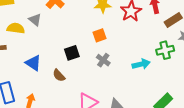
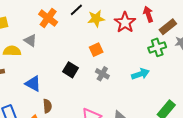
green cross: (165, 50) -> (157, 47), moved
black square: (72, 53) -> (70, 70), turned -35
brown semicircle: (59, 75) -> (47, 106), moved, turned -136

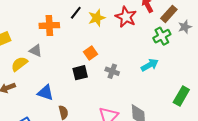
orange cross: (48, 18) -> (49, 25), turned -30
orange square: (96, 50) -> (91, 53), moved
yellow semicircle: (12, 51) -> (19, 64), turned -30
black square: (70, 70) -> (80, 73), turned -35

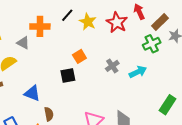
yellow star: (97, 18) -> (88, 22), turned -30
gray triangle: (36, 51) -> (23, 43), moved
gray cross: (112, 71) -> (112, 66), moved, turned 32

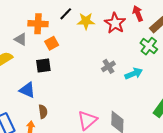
yellow star: (88, 22) -> (86, 21), turned -30
green cross: (152, 44) -> (149, 46), turned -30
orange square: (79, 56) -> (52, 43), moved
black square: (68, 75) -> (43, 66), moved

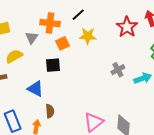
yellow star: (86, 21) -> (88, 36), moved
gray triangle: (21, 39) -> (32, 38), turned 32

